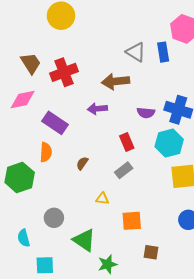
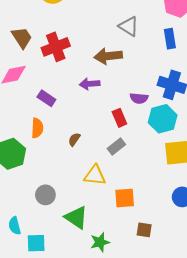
blue rectangle: (163, 52) -> (170, 39), moved
purple semicircle: (146, 113) -> (139, 98), moved
purple rectangle: (55, 123) -> (46, 98), size x0.7
yellow triangle: (102, 199) -> (95, 175), size x1.6
cyan semicircle: (24, 238) -> (15, 226), moved

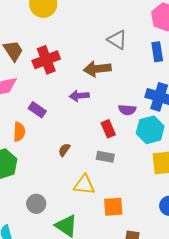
orange semicircle: (37, 128) -> (19, 132), moved
gray rectangle: (116, 147) -> (105, 157), turned 48

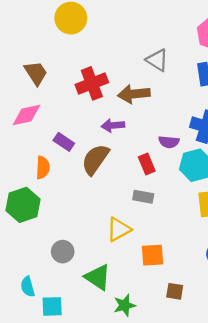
red cross: (46, 60) -> (92, 83), moved
brown semicircle: (64, 150) -> (95, 159), moved, size x2.0
yellow triangle: (84, 185) -> (119, 229), turned -35

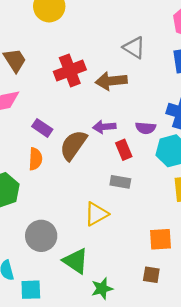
purple arrow: (113, 126) -> (104, 127), moved
orange semicircle: (43, 168) -> (35, 159), moved
gray circle: (63, 252) -> (41, 236), size x1.4
orange square: (153, 255) -> (161, 239), moved

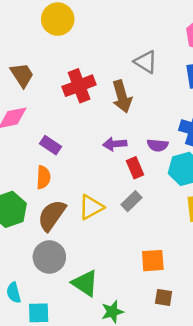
brown arrow: (111, 81) -> (122, 96), turned -100
brown semicircle: (73, 145) -> (52, 215), moved
gray rectangle: (120, 182) -> (131, 201), turned -54
yellow triangle: (96, 214) -> (91, 207), moved
orange square: (161, 239) -> (153, 261), moved

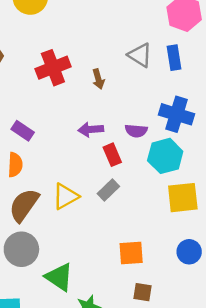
gray triangle: (146, 62) -> (140, 55), moved
brown arrow: (122, 96) -> (98, 79), size x0.6

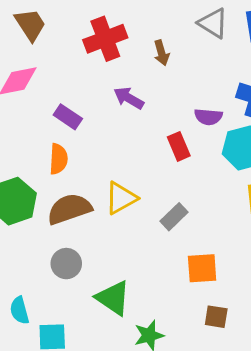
purple arrow: (91, 129) -> (129, 98), moved, turned 35
gray rectangle: (108, 190) -> (174, 217), moved
brown semicircle: (24, 205) -> (69, 209), turned 36
gray circle: (21, 249) -> (66, 264), size x0.7

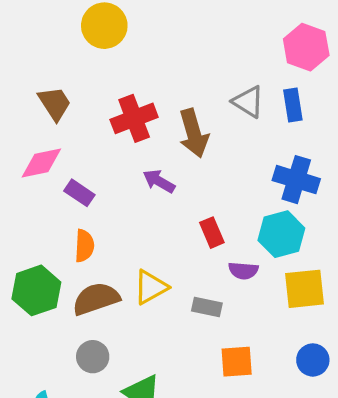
brown arrow: (162, 53) -> (194, 133), size x1.8
purple rectangle: (68, 117) -> (79, 193), moved
purple semicircle: (208, 117) -> (243, 271), moved
gray rectangle: (174, 217) -> (207, 307), turned 56

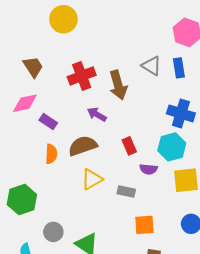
green hexagon: (36, 290) -> (22, 200), moved
brown semicircle: (96, 299) -> (83, 146), moved
gray circle: (93, 357) -> (53, 232), moved

